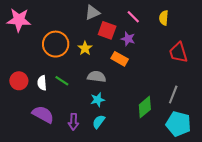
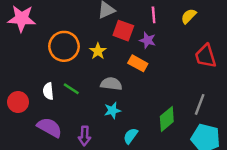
pink line: (133, 17) -> (154, 15), turned 40
yellow semicircle: (164, 18) -> (189, 16), turned 40
red circle: (19, 81) -> (18, 102), moved
cyan semicircle: (99, 122) -> (131, 136), moved

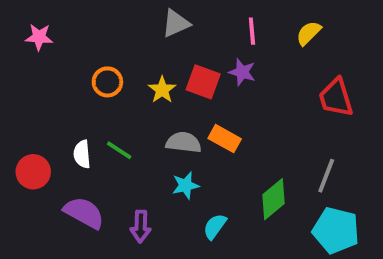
pink star: (22, 18) -> (39, 37), size x0.6
red square: (123, 31) -> (203, 82), moved
orange circle: (64, 46) -> (107, 82), size x0.6
orange rectangle: (138, 63) -> (225, 139), moved

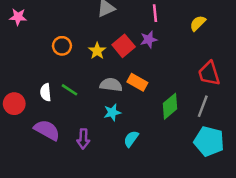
yellow semicircle: (309, 33) -> (198, 23), moved
purple star: (242, 72) -> (149, 40), turned -30
red square: (203, 82) -> (124, 46), turned 30
red trapezoid: (336, 98) -> (209, 73), moved
green diamond: (273, 199) -> (170, 106), moved

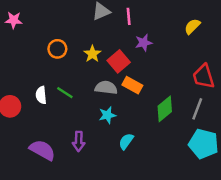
pink line: (155, 13) -> (129, 16), moved
red square: (124, 46) -> (119, 61), moved
purple semicircle: (47, 130) -> (42, 150), moved

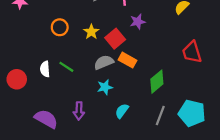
gray semicircle: (106, 88) -> (104, 62), turned -30
gray line: (197, 109) -> (160, 115), moved

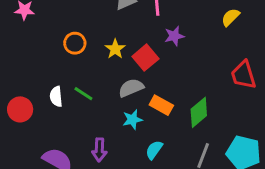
orange rectangle: (127, 60) -> (161, 105), moved

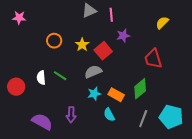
red trapezoid: (243, 75) -> (153, 59), moved
orange rectangle: (161, 105) -> (116, 95), moved
cyan semicircle: (154, 150) -> (109, 115), turned -64

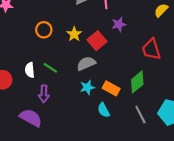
purple arrow: (71, 115) -> (44, 94), moved
gray line: (143, 119) -> (140, 114), turned -48

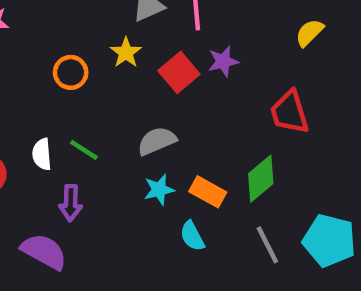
yellow star: (74, 34) -> (126, 53), moved
red square: (97, 41) -> (179, 72), moved

